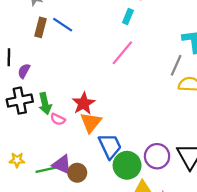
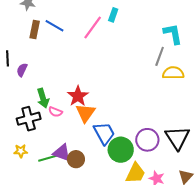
pink line: (122, 53) -> (93, 28), moved
black cross: (20, 101) -> (29, 119), moved

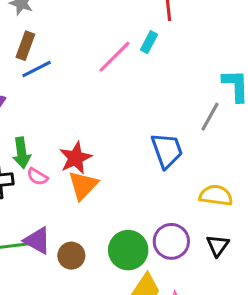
blue line: (55, 26) -> (37, 69), moved, turned -66
yellow semicircle: (173, 73) -> (216, 195), moved
blue trapezoid: (104, 133) -> (167, 150), moved
black triangle: (177, 138) -> (218, 245), size x0.6
brown circle: (76, 159) -> (71, 256), moved

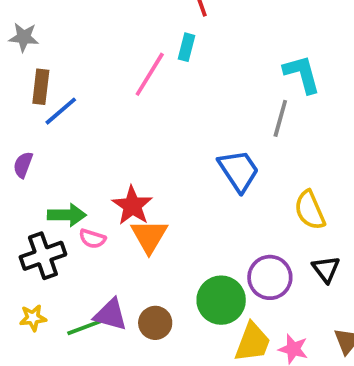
green arrow: (22, 153) -> (67, 215), turned -68
yellow semicircle: (216, 195) -> (310, 210), turned -108

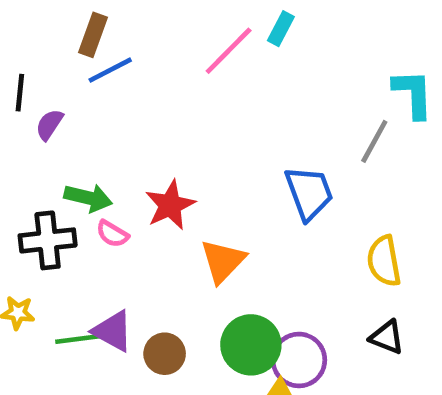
orange triangle: (149, 236) -> (223, 261), moved
black triangle: (326, 269) -> (387, 337), turned -44
purple circle: (270, 277) -> (299, 360), moved

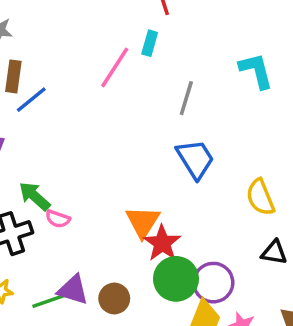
gray line: (374, 141) -> (186, 98), moved
green arrow: (88, 198) -> (35, 196), turned -140
red star: (170, 205) -> (162, 243), moved

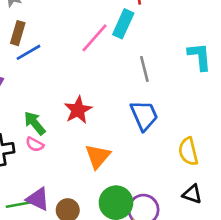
cyan rectangle: (150, 43) -> (123, 24), size x1.5
gray line: (186, 98) -> (144, 69), turned -40
green arrow: (35, 196) -> (35, 123), moved
red star: (162, 243) -> (78, 110), moved

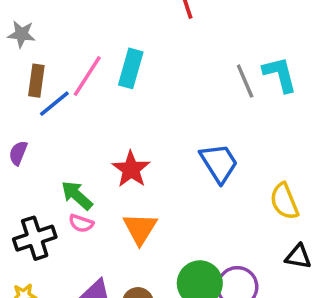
cyan rectangle: (123, 24) -> (131, 68), moved
pink line: (95, 38) -> (87, 76), moved
gray line: (144, 69) -> (245, 81), moved
orange triangle: (98, 156) -> (140, 229), moved

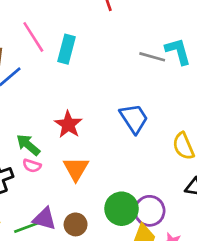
pink line: (87, 76) -> (33, 37), moved, turned -64
gray line: (245, 81) -> (152, 57), turned -50

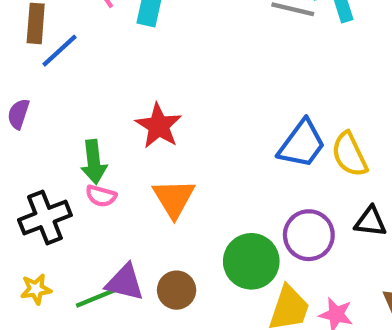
blue trapezoid: (134, 118) -> (302, 144), moved, turned 72
green arrow: (28, 145) -> (94, 162), turned -135
purple circle: (150, 211) -> (309, 235), moved

